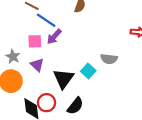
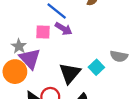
purple arrow: (54, 37) -> (64, 29), turned -105
purple triangle: (37, 65) -> (30, 59), moved, size x1.5

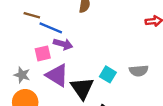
gray semicircle: (119, 56) -> (139, 71), moved
purple triangle: (30, 59) -> (57, 75), moved

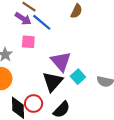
purple arrow: (63, 44) -> (23, 19), moved
purple triangle: (57, 75) -> (61, 61), moved

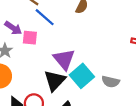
purple arrow: (23, 19) -> (13, 28), moved
cyan square: (78, 77) -> (82, 76), size x1.5

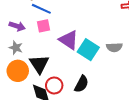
pink square: (30, 38) -> (43, 26), moved
black triangle: (55, 81) -> (39, 64), moved

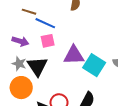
purple triangle: (69, 40) -> (74, 55), turned -35
black triangle: (39, 64) -> (37, 66), moved

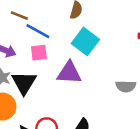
cyan square: (94, 65) -> (85, 41), moved

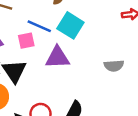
blue line: (38, 31) -> (39, 26), moved

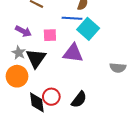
blue line: (39, 26) -> (72, 18), moved, turned -30

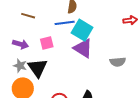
purple triangle: (73, 53) -> (83, 48), moved, turned 35

